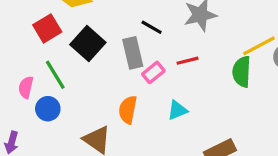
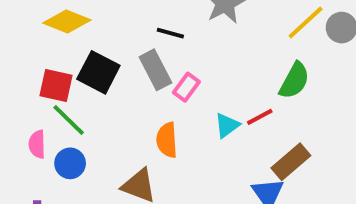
red square: (47, 28) -> (56, 86), moved, turned -32
red line: (187, 61) -> (260, 117), moved
green semicircle: (242, 72) -> (294, 81), moved, turned -140

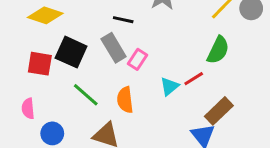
green line: (69, 120) -> (86, 95), moved
blue circle: (70, 163) -> (52, 133), moved

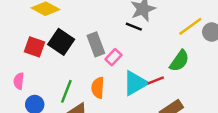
black line: (123, 20) -> (134, 27), moved
cyan triangle: (169, 86) -> (135, 83), size x1.6
green line: (86, 95) -> (66, 91), moved, turned 60

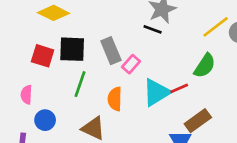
black square: (61, 42) -> (72, 49), turned -30
green line: (66, 91) -> (80, 84), moved

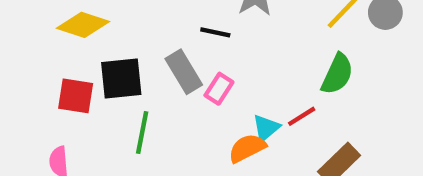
black line: (153, 29) -> (215, 32), moved
cyan triangle: (156, 92) -> (266, 128), size x0.6
orange semicircle: (115, 99) -> (247, 148), moved, turned 70

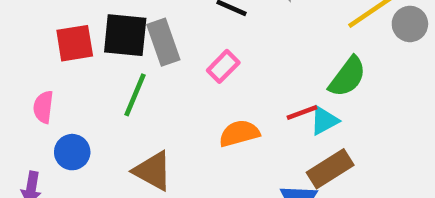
gray rectangle: (184, 72) -> (163, 42), moved
red square: (76, 96) -> (75, 43), turned -30
cyan triangle: (266, 128) -> (324, 121), moved

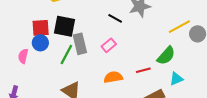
gray rectangle: (163, 42) -> (80, 44), moved
cyan triangle: (324, 121) -> (176, 79), moved
blue circle: (72, 152) -> (40, 43), moved

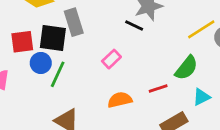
black line: (115, 18) -> (134, 25), moved
blue circle: (40, 43) -> (41, 63), moved
gray rectangle: (80, 44) -> (74, 22), moved

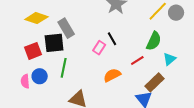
black line: (134, 25) -> (112, 39), moved, turned 48
blue circle: (41, 63) -> (40, 76), moved

